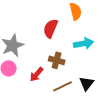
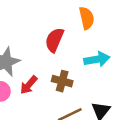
red arrow: (37, 74) -> (29, 85), moved

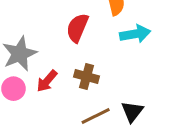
cyan arrow: (97, 59) -> (135, 34), moved

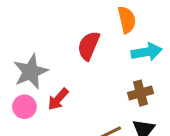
brown cross: (87, 76) -> (141, 93), moved, turned -30

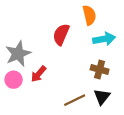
brown cross: (141, 93) -> (100, 69), turned 30

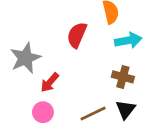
pink circle: (14, 80) -> (43, 112), moved

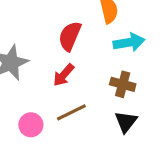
red arrow: (50, 82) -> (64, 75), moved
brown line: (93, 114) -> (71, 112), moved

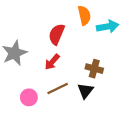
cyan arrow: (129, 42) -> (108, 26), moved
black triangle: (126, 122) -> (85, 91), moved

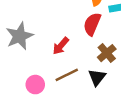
red semicircle: (57, 34) -> (92, 24), moved
brown cross: (94, 69) -> (107, 53), turned 35

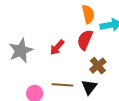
red arrow: (61, 46) -> (57, 47), moved
brown line: (67, 75) -> (62, 85), turned 30

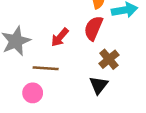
brown line: (62, 85) -> (46, 68), moved

